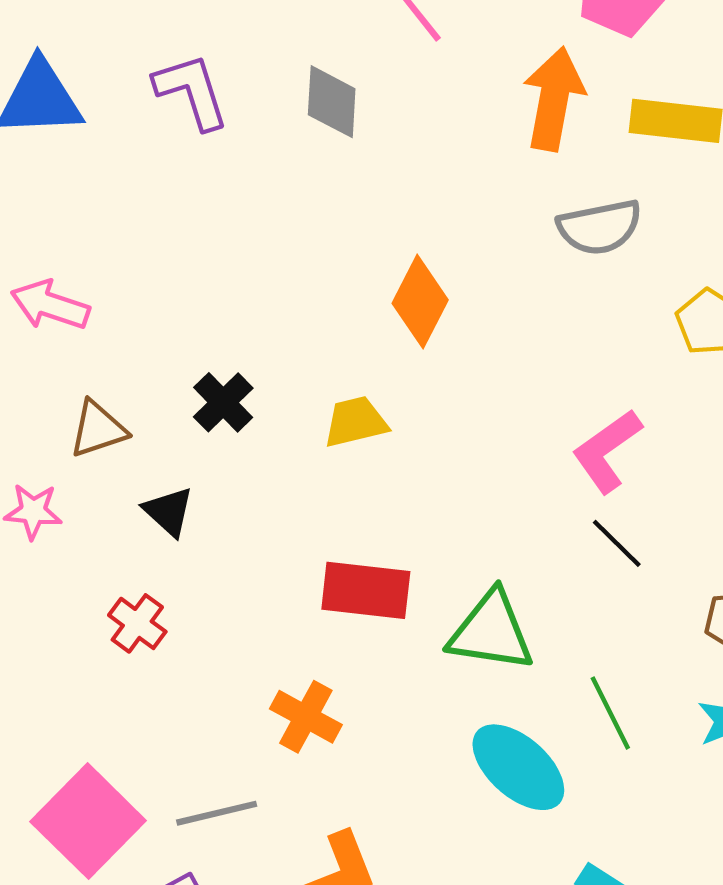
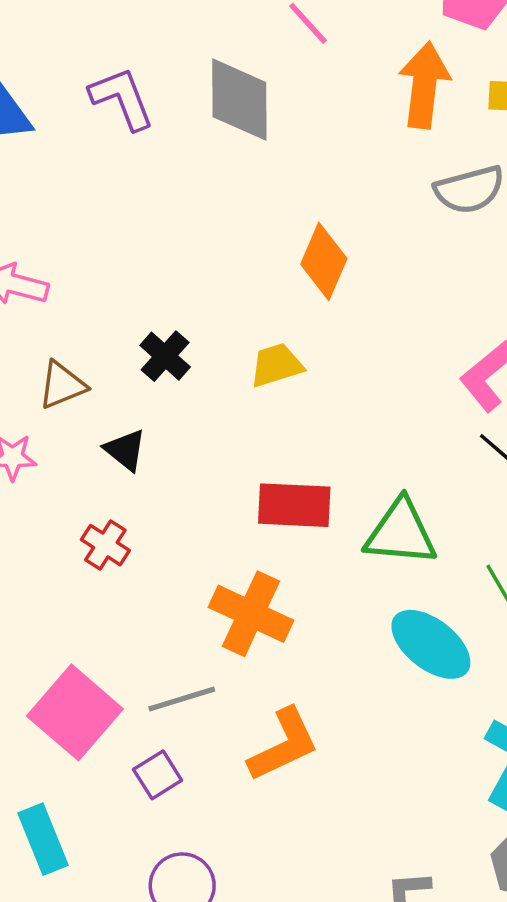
gray diamond: (332, 102) -> (239, 100), size x1.4
orange cross: (306, 717) -> (251, 614), size x1.4

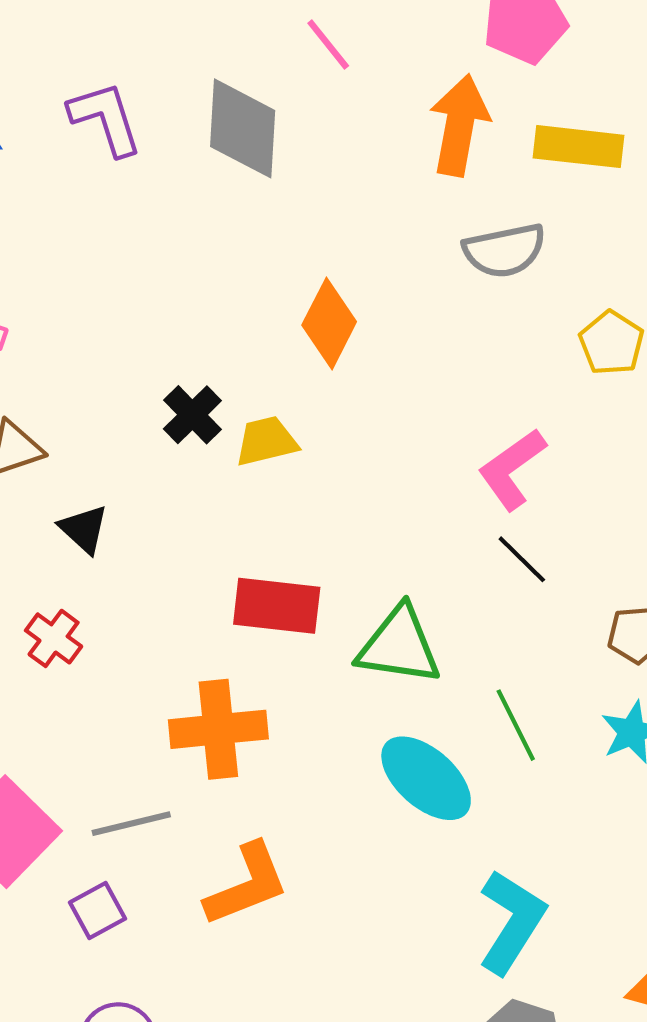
black cross: (165, 356) -> (192, 415), moved
orange cross: (251, 614) -> (218, 729), turned -34

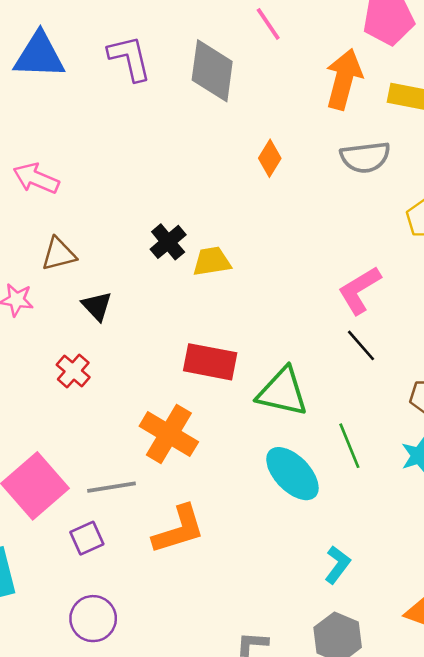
orange diamond: (329, 323) -> (270, 158), moved, size x0.7
orange cross: (218, 729) -> (169, 434), turned 32
cyan L-shape: (512, 922) -> (337, 565), size x0.6

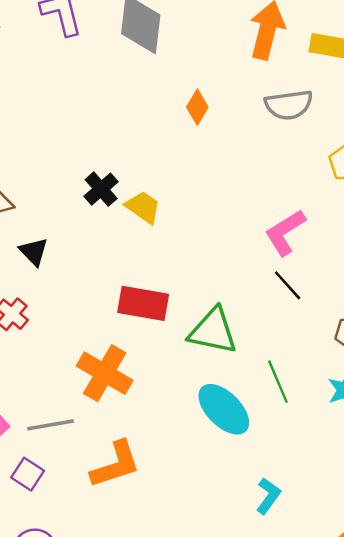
yellow trapezoid: (212, 261) -> (143, 207), turned 45
purple square: (87, 538) -> (28, 474), turned -32

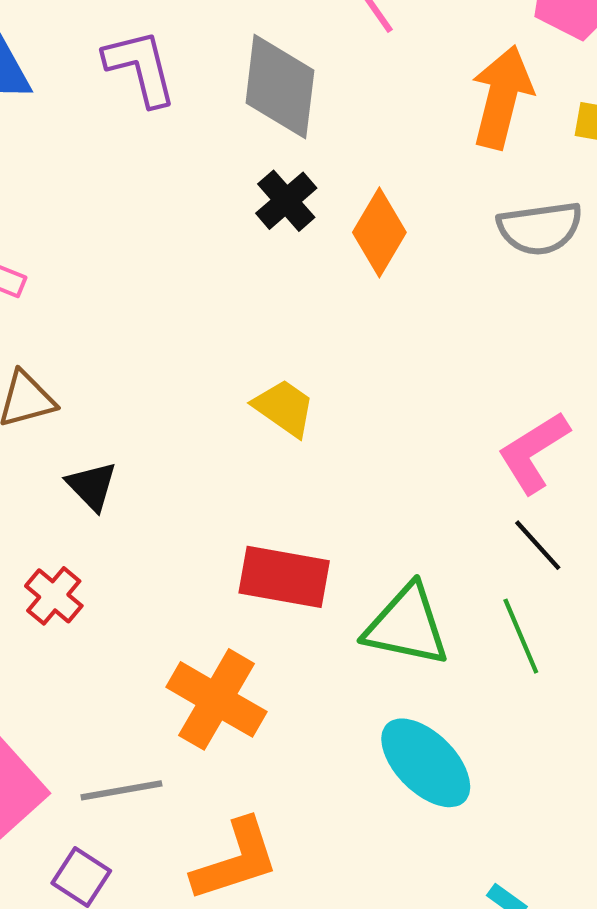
orange diamond: (197, 107) -> (379, 232), size x1.4
black cross: (101, 189) -> (286, 201), moved
green line: (278, 382) -> (521, 636), moved

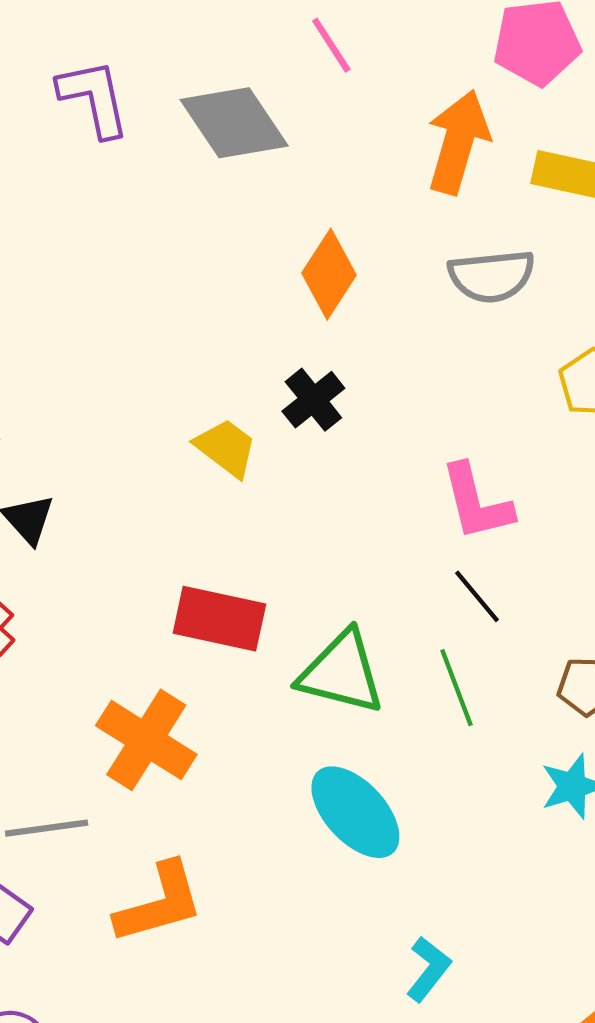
gray diamond: (280, 87) -> (234, 123), turned -43
black cross: (286, 201) -> (313, 400), moved
pink L-shape: (534, 452) -> (476, 502), turned -74

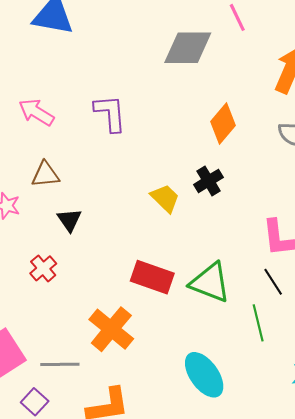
purple L-shape: (94, 98) -> (110, 113), moved
gray diamond: (234, 123) -> (188, 48), turned -63
green triangle: (341, 673) -> (210, 283), moved

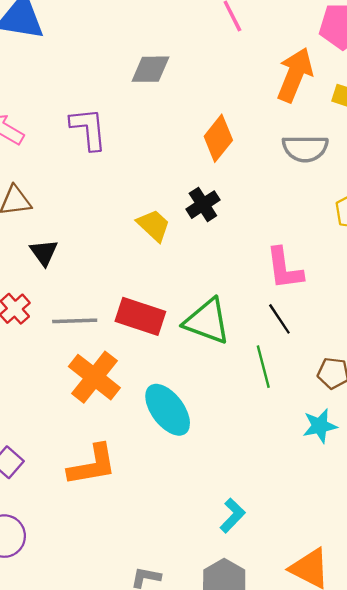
gray diamond: (188, 48) -> (150, 69), moved, size x0.7
gray line: (60, 364) -> (75, 321), moved
cyan ellipse: (204, 375) -> (168, 410), moved

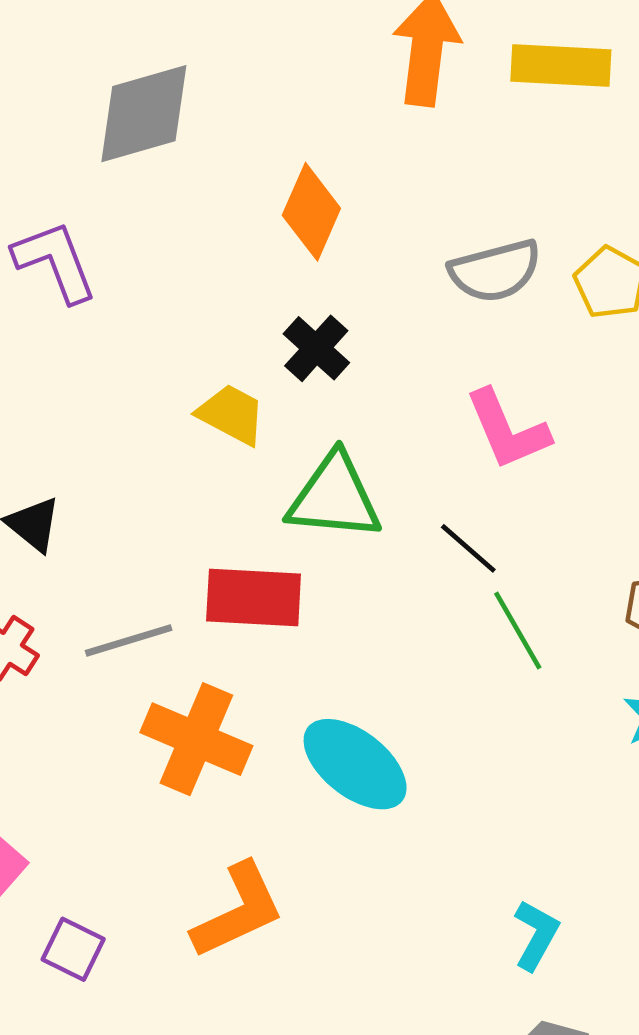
gray diamond: (150, 69) -> (144, 114), size x1.4
gray semicircle: (305, 148) -> (495, 271), moved
black line: (279, 319) -> (468, 548), moved
green triangle: (207, 321) -> (334, 497), moved

